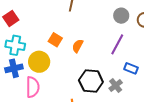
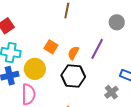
purple line: (117, 44) -> (97, 49), moved
black hexagon: (91, 81) -> (73, 76), moved

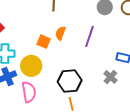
orange semicircle: (73, 53) -> (60, 33), moved
black hexagon: (73, 76) -> (70, 81), moved

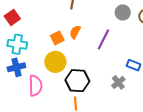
orange square: (44, 42) -> (57, 38), turned 32
yellow circle: (31, 66) -> (55, 62), moved

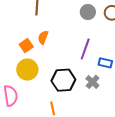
purple line: (103, 39) -> (85, 49), moved
black hexagon: (77, 81) -> (63, 80), moved

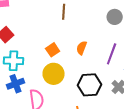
orange semicircle: (43, 37) -> (82, 48), moved

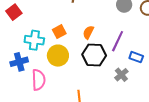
cyan cross: (14, 61) -> (34, 40), moved
black hexagon: (89, 85) -> (94, 55), moved

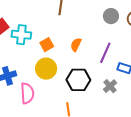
cyan cross: (34, 40) -> (21, 35), moved
black hexagon: (94, 55) -> (78, 80), moved

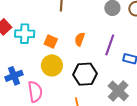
orange square: (47, 45) -> (51, 41), turned -32
gray cross: (110, 86) -> (118, 91), moved, size x1.5

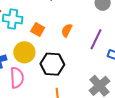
yellow circle: (52, 65) -> (24, 52), moved
black hexagon: (85, 74) -> (52, 64), moved

